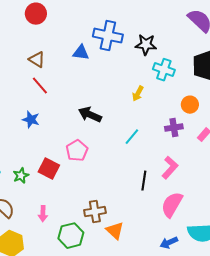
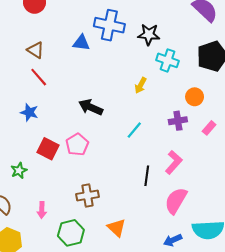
red square: (49, 169) -> (48, 149), moved
brown cross: (95, 212) -> (88, 196), moved

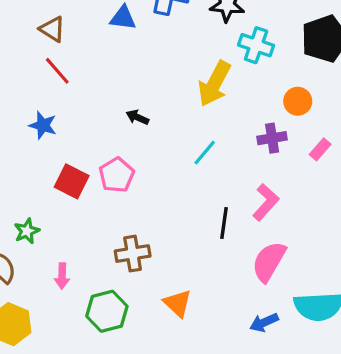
yellow arrow: (141, 85) -> (214, 84), size x1.8
black arrow: (91, 107) -> (137, 117), size x0.6
green star: (19, 171) -> (27, 231), moved

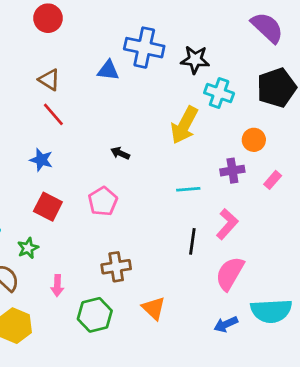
cyan line: (205, 153) -> (188, 189), moved, turned 45
red square: (72, 181) -> (48, 207), moved

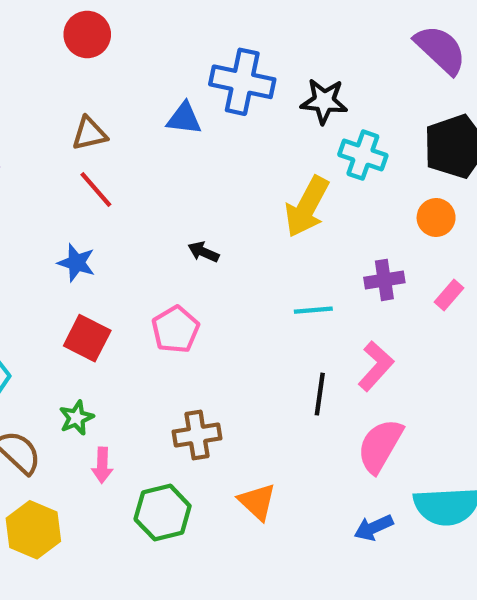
brown triangle: (49, 80) -> (89, 134), turned -45
orange circle: (254, 140) -> (436, 217), moved
green star: (28, 248) -> (76, 418), moved

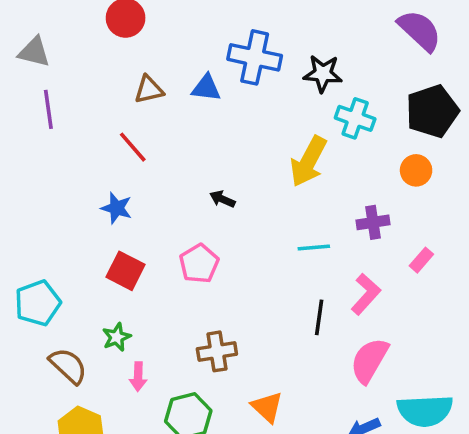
brown triangle: (89, 134) -> (149, 90), moved
pink rectangle: (449, 295) -> (421, 260), moved

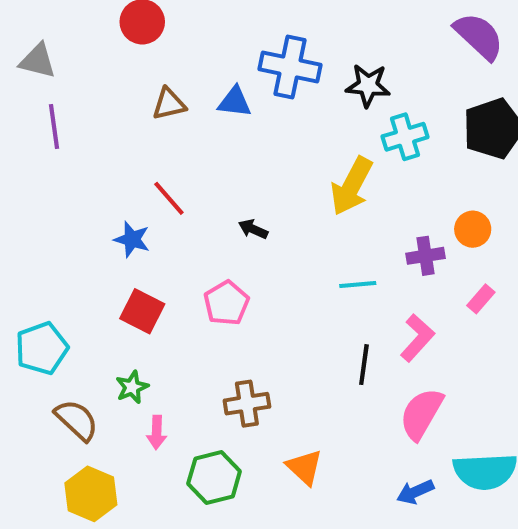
cyan cross: (355, 118) -> (405, 137), turned -36
red line: (133, 147) -> (169, 198), moved
orange circle: (416, 170) -> (473, 229), moved

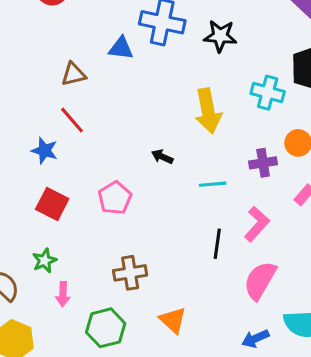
brown triangle: (169, 104) -> (74, 74), moved
cyan cross: (405, 137) -> (268, 93), moved, turned 32
yellow arrow: (352, 186) -> (208, 111), turned -39
black arrow: (253, 229) -> (162, 157), moved

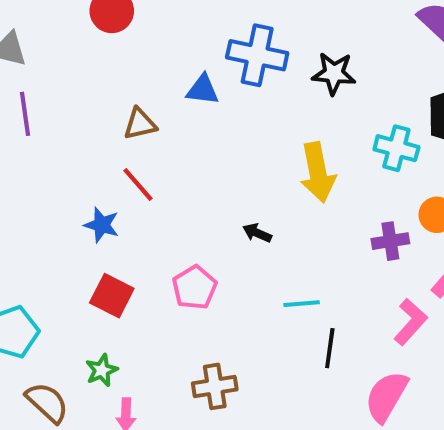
cyan line: (213, 184) -> (302, 304), moved
pink L-shape: (257, 224) -> (411, 322), moved

